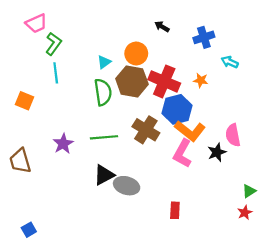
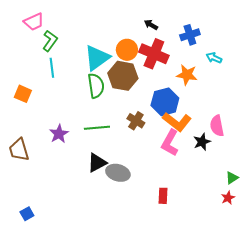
cyan triangle: (104, 62) -> (97, 58), size x2.0
orange star: (201, 80) -> (187, 75), size x1.5
red cross: (164, 81) -> (154, 54), moved
brown cross: (146, 130) -> (136, 121), size x0.7

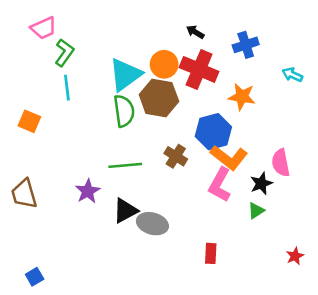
cyan arrow: (214, 58) -> (292, 75), moved
purple star: (59, 134) -> (88, 191), moved
green triangle: (232, 178) -> (256, 211), moved

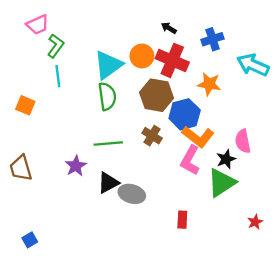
cyan arrow: (292, 75) -> (253, 65), size x1.8
brown hexagon: (159, 98) -> (156, 95), moved
green triangle: (256, 211) -> (222, 183), size x2.0

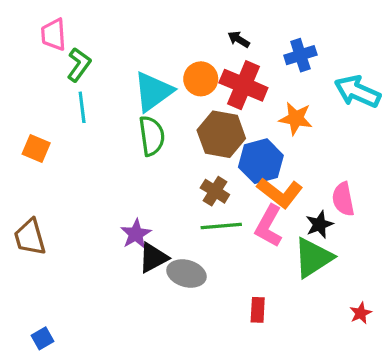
pink trapezoid: (38, 25) -> (54, 35), turned 110
green line: (108, 143) -> (221, 226), moved
purple star: (76, 166) -> (136, 234), moved

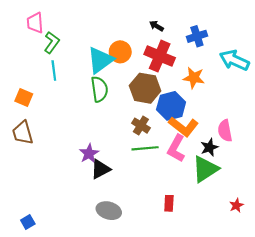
orange circle: (201, 79) -> (120, 52), moved
brown trapezoid: (30, 237) -> (23, 133), moved
gray ellipse: (186, 273) -> (109, 211), moved

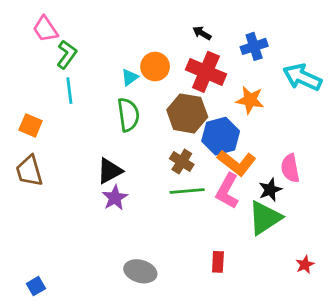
pink trapezoid: (35, 23) -> (45, 29), turned -30
cyan triangle: (100, 60) -> (130, 77), size x0.5
black triangle: (100, 169) -> (110, 171), moved

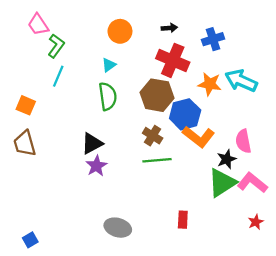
black arrow: (202, 33) -> (169, 28), turned 144
orange circle: (155, 67) -> (120, 31), moved
cyan arrow: (302, 77) -> (241, 81), moved
cyan line: (69, 91) -> (58, 76), turned 30
pink L-shape: (227, 191) -> (252, 183), moved, turned 100

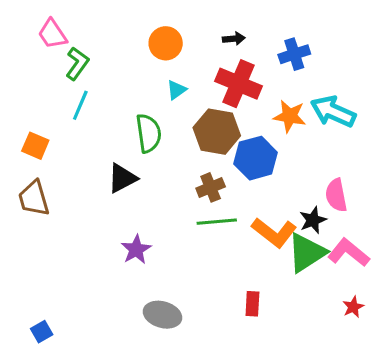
cyan triangle: (109, 65) -> (176, 90), moved
brown cross: (153, 136) -> (211, 187), turned 36
orange L-shape: (198, 137) -> (274, 232), moved
black triangle: (92, 143) -> (122, 178), moved
purple star: (96, 166) -> (136, 250), moved

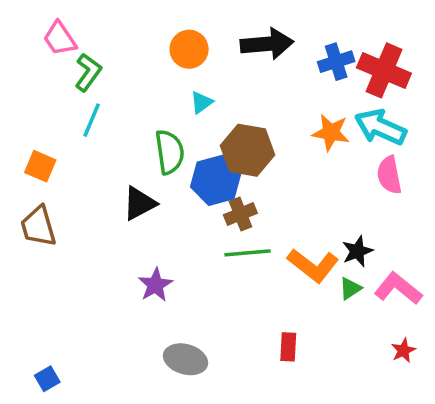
black arrow: (234, 39) -> (267, 44), size x2.0
red cross: (238, 84) -> (384, 70), moved
blue hexagon: (256, 158) -> (216, 180), moved
pink semicircle: (336, 195) -> (389, 175), moved
green triangle: (307, 253) -> (350, 288), size x0.5

